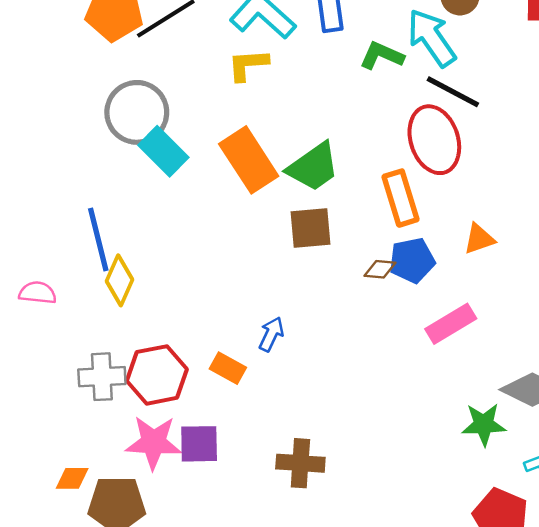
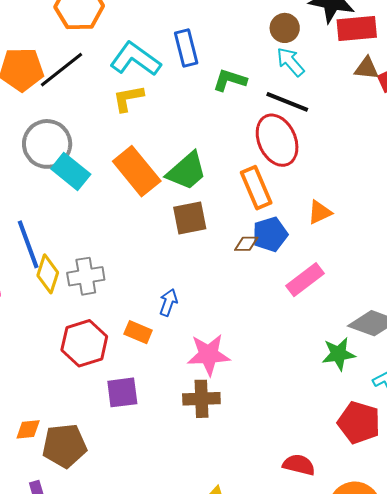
cyan arrow: (432, 38) -> (290, 62), moved, size x0.7
gray cross: (102, 377) -> (86, 276), moved
pink star: (154, 442) -> (209, 355), moved

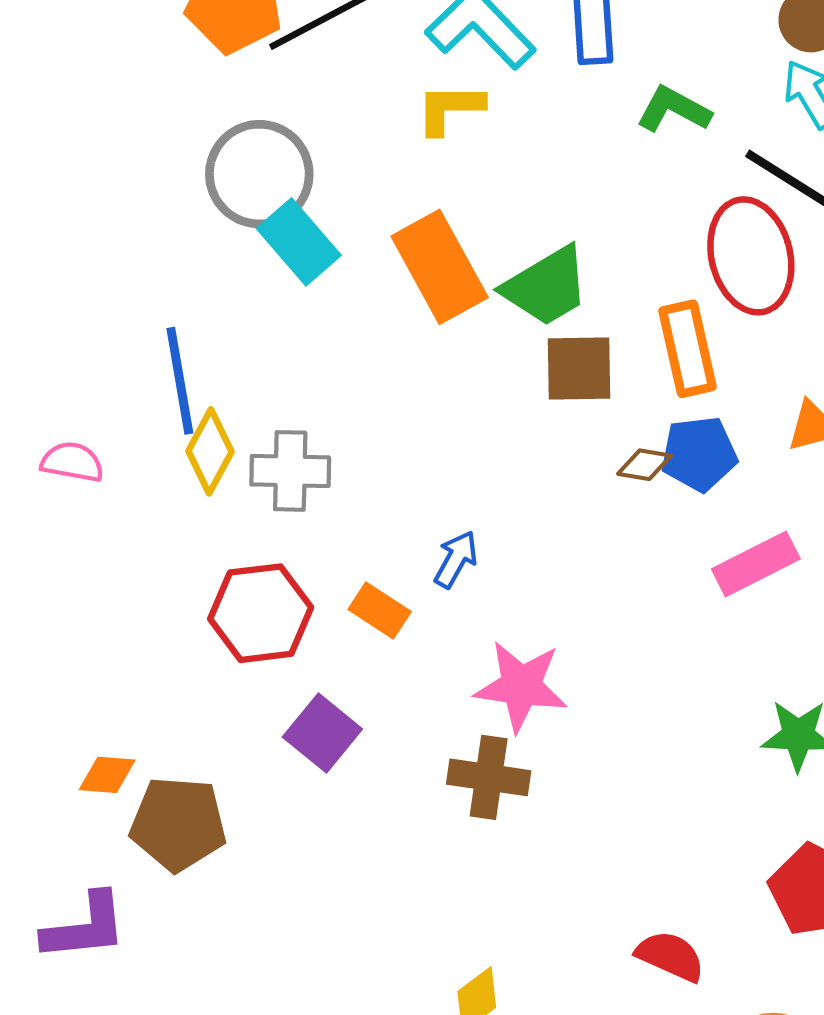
brown square: (190, 218) -> (579, 368), moved
purple square: (122, 392) -> (322, 733), turned 36

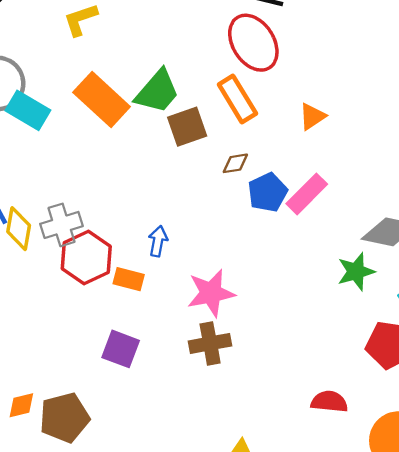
blue pentagon: (699, 454) -> (268, 192), moved
red hexagon: (261, 613) -> (86, 257), moved

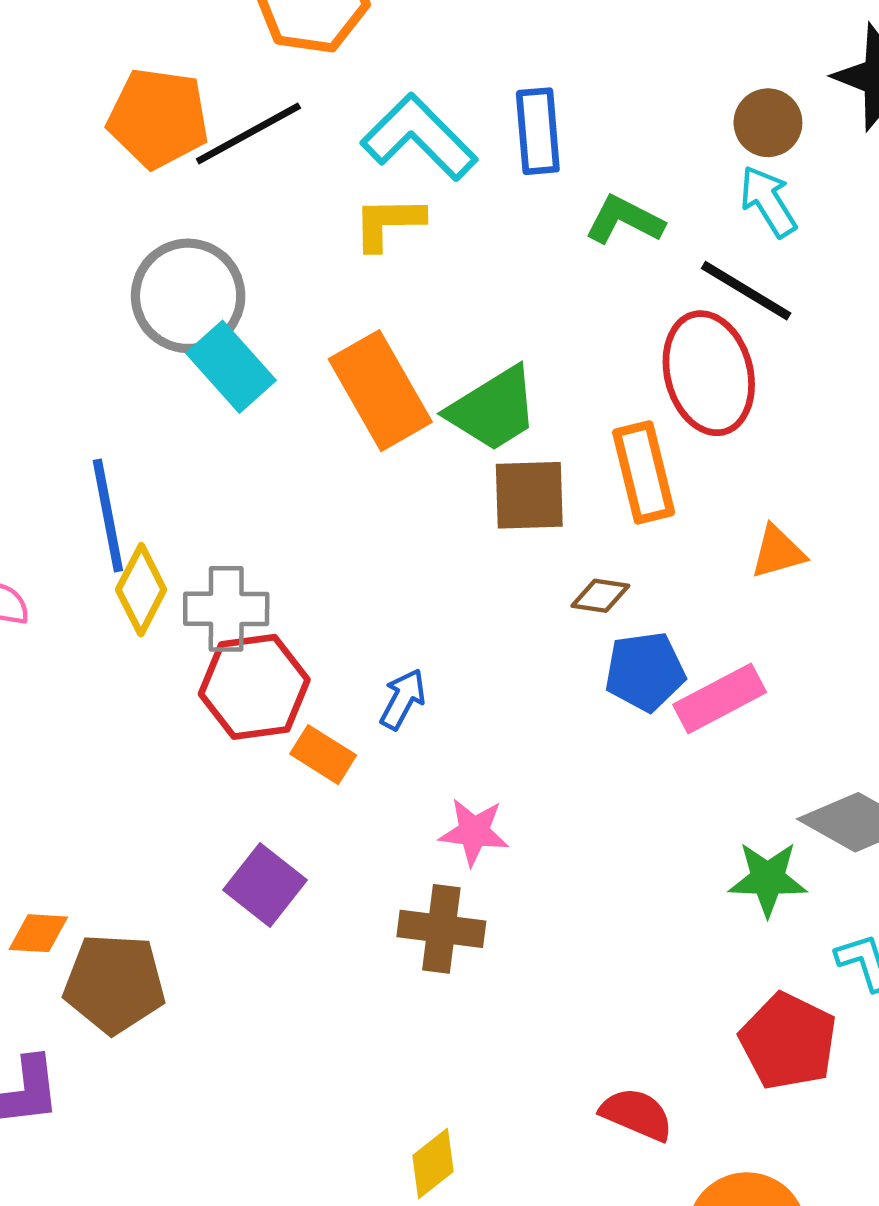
pink star: (211, 293) -> (474, 832), size x0.7

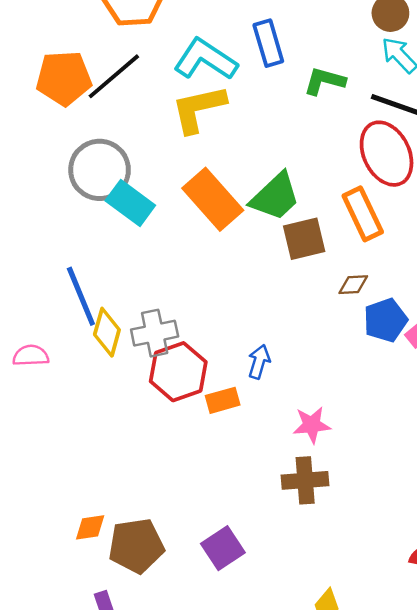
yellow L-shape: (388, 223) -> (198, 109), size x1.4
orange rectangle: (323, 755) -> (223, 400), turned -36
purple square: (265, 885) -> (223, 548), moved, turned 30

